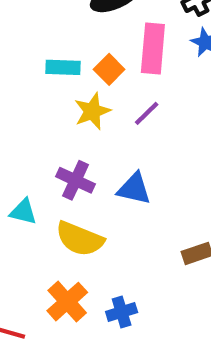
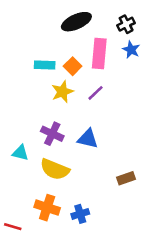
orange cross: (67, 302) -> (47, 208), turned -30

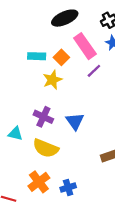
pink rectangle: (99, 53) -> (85, 46), turned -40
purple line: (95, 93) -> (94, 71), moved
blue triangle: (88, 139) -> (75, 121), turned 42
orange cross: (47, 208) -> (39, 182), turned 35

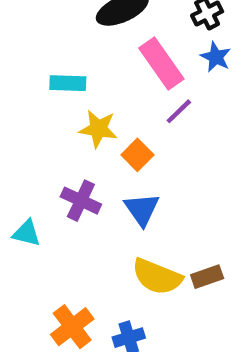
orange square: (61, 57) -> (137, 155), moved
yellow star: (52, 80) -> (98, 129), turned 30
yellow semicircle: (46, 148) -> (157, 277), moved

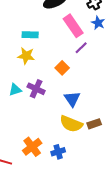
yellow star: (98, 129) -> (26, 56), moved
blue triangle: (142, 209) -> (72, 99), moved
cyan triangle: (27, 233) -> (15, 90), moved, turned -32

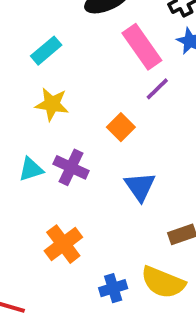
cyan rectangle: (30, 35) -> (46, 51), moved, turned -42
yellow semicircle: (71, 124) -> (163, 282), moved
orange cross: (32, 147) -> (63, 244), moved

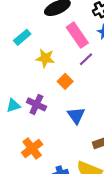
yellow star: (52, 104) -> (45, 58), moved

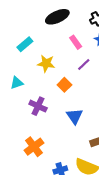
pink rectangle: (77, 35) -> (76, 42), size x0.6
cyan triangle: (13, 106) -> (17, 83), moved

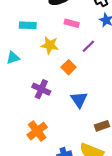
pink rectangle: (76, 42) -> (72, 23), moved, turned -40
cyan rectangle: (25, 44) -> (28, 25), turned 42
cyan triangle: (17, 83) -> (13, 58), moved

